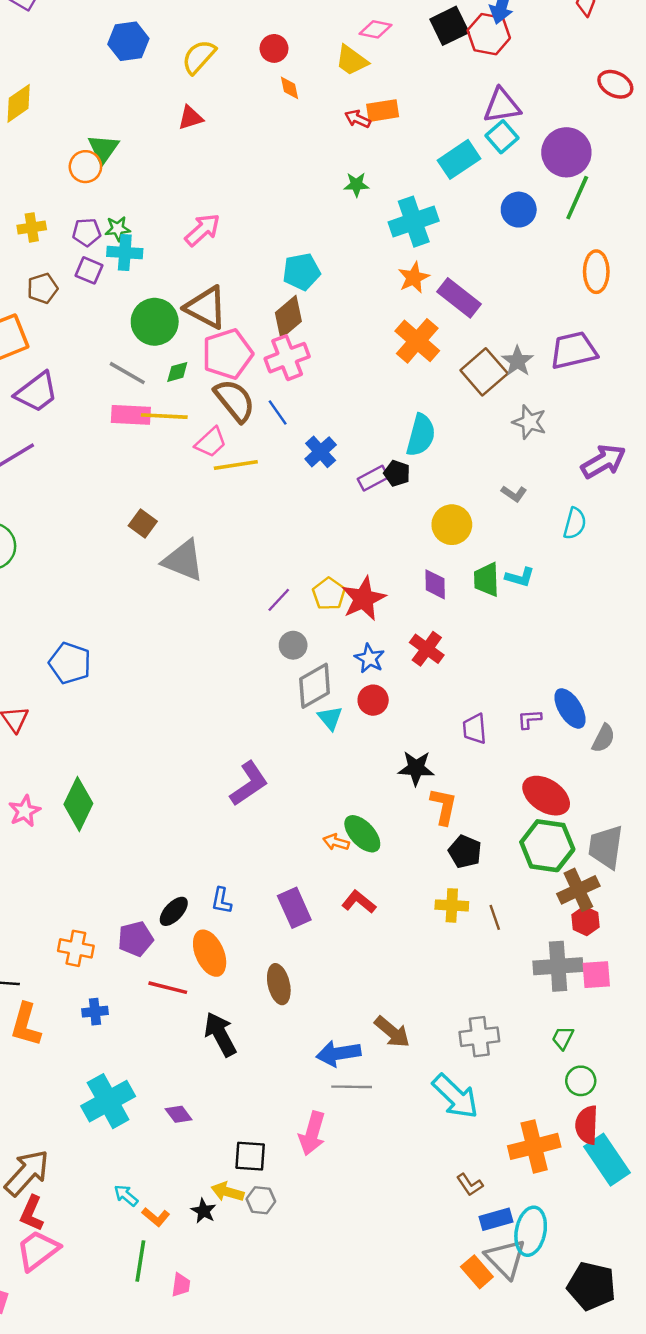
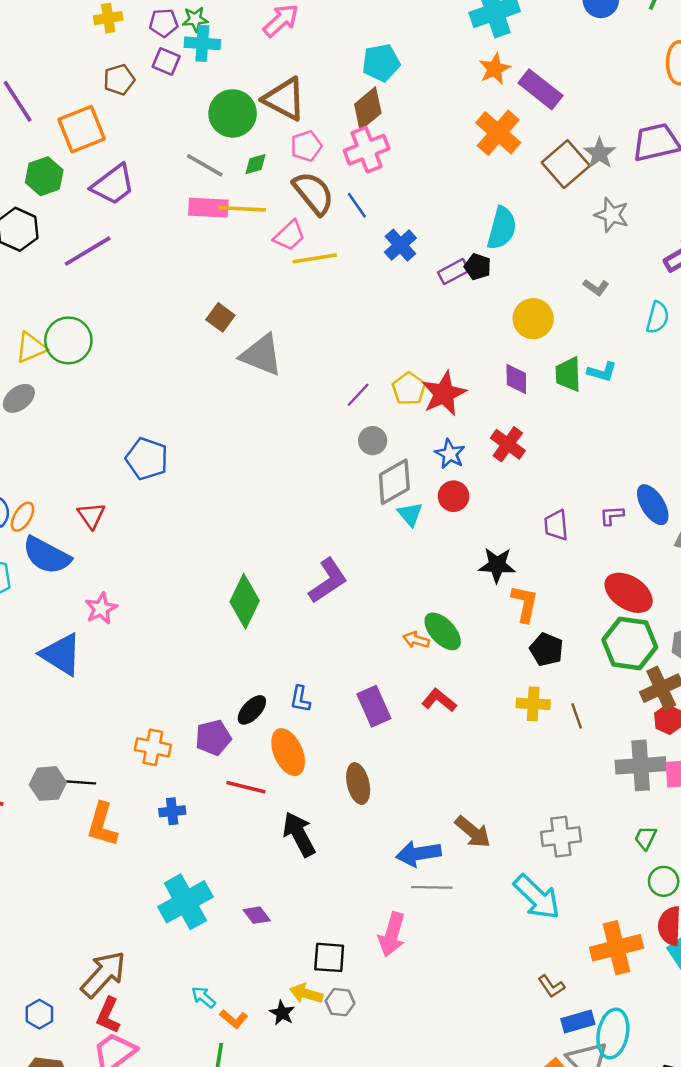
pink pentagon: (227, 354) -> (306, 146), size x0.6
green diamond: (78, 804) -> (245, 601), moved

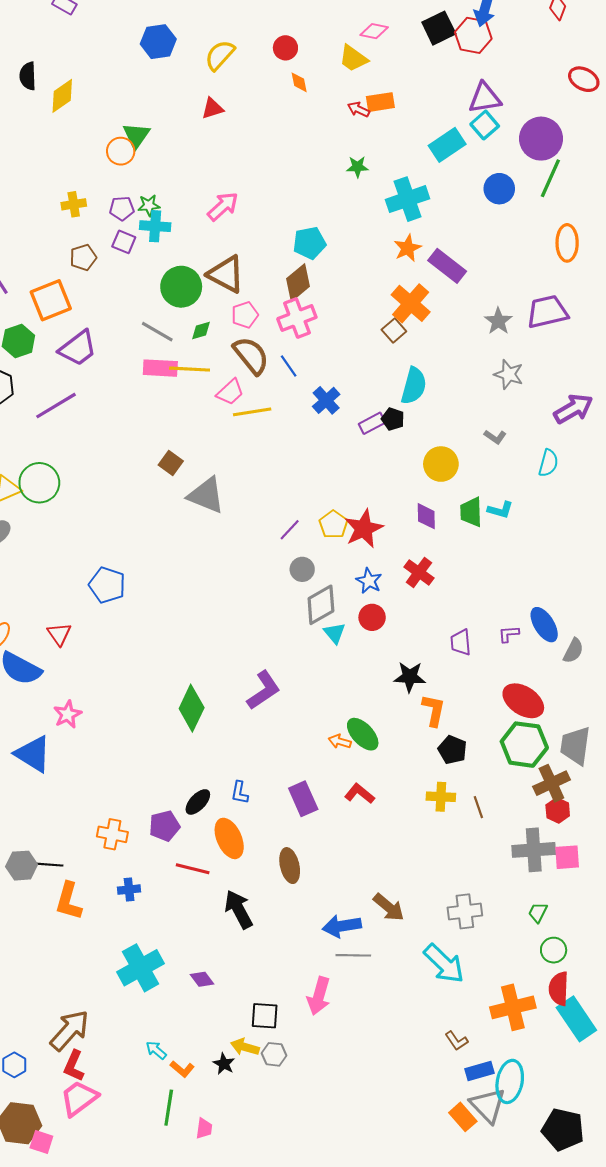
brown square: (566, 164) -> (394, 331), moved, size x0.6

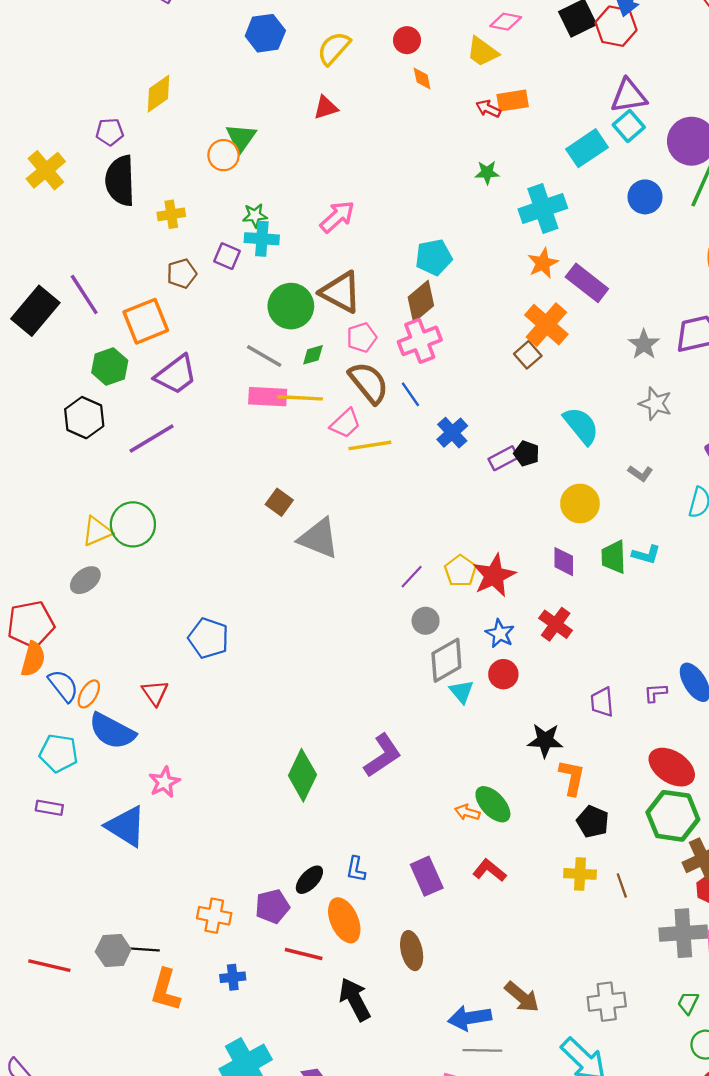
black semicircle: (28, 76) -> (120, 181), moved, size x1.6
purple pentagon: (122, 208) -> (110, 132), moved
cyan semicircle: (414, 386) -> (581, 426), moved, turned -54

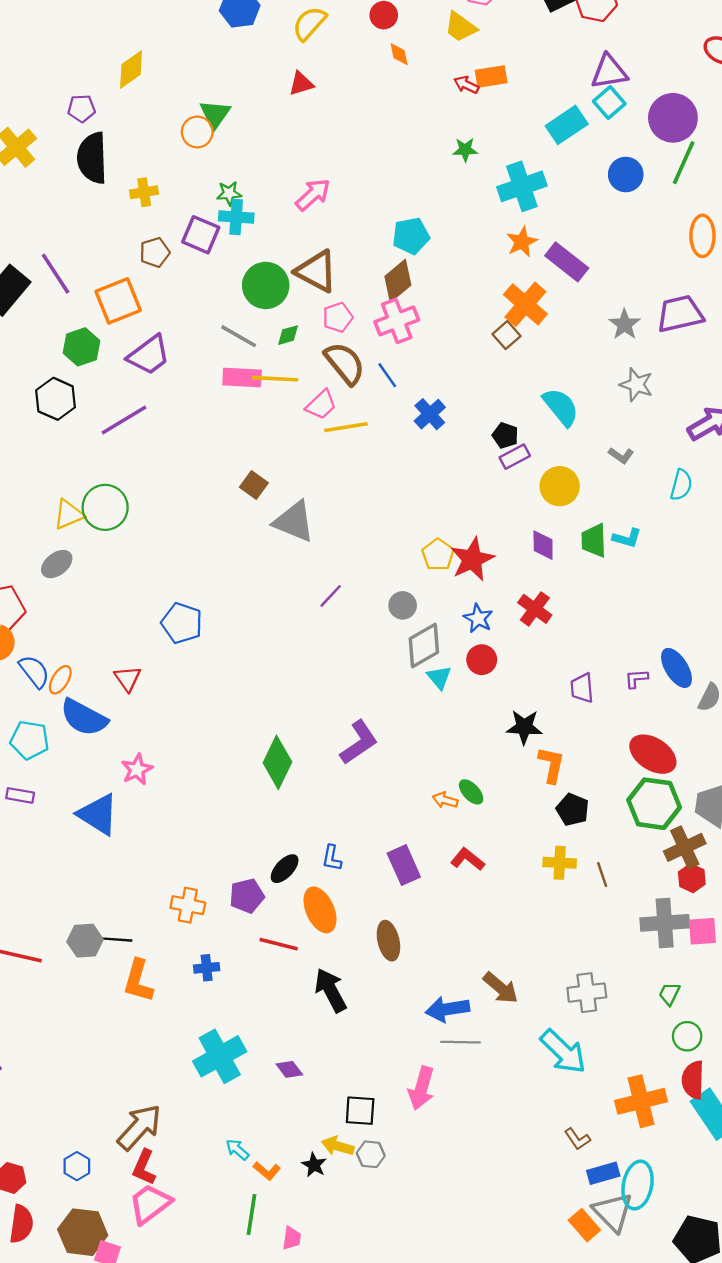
purple square: (227, 256) -> (201, 235), size x1.4
purple rectangle: (503, 458) -> (515, 457), moved
purple line: (412, 577) -> (331, 596), moved
green ellipse: (493, 804) -> (471, 792), size x0.7

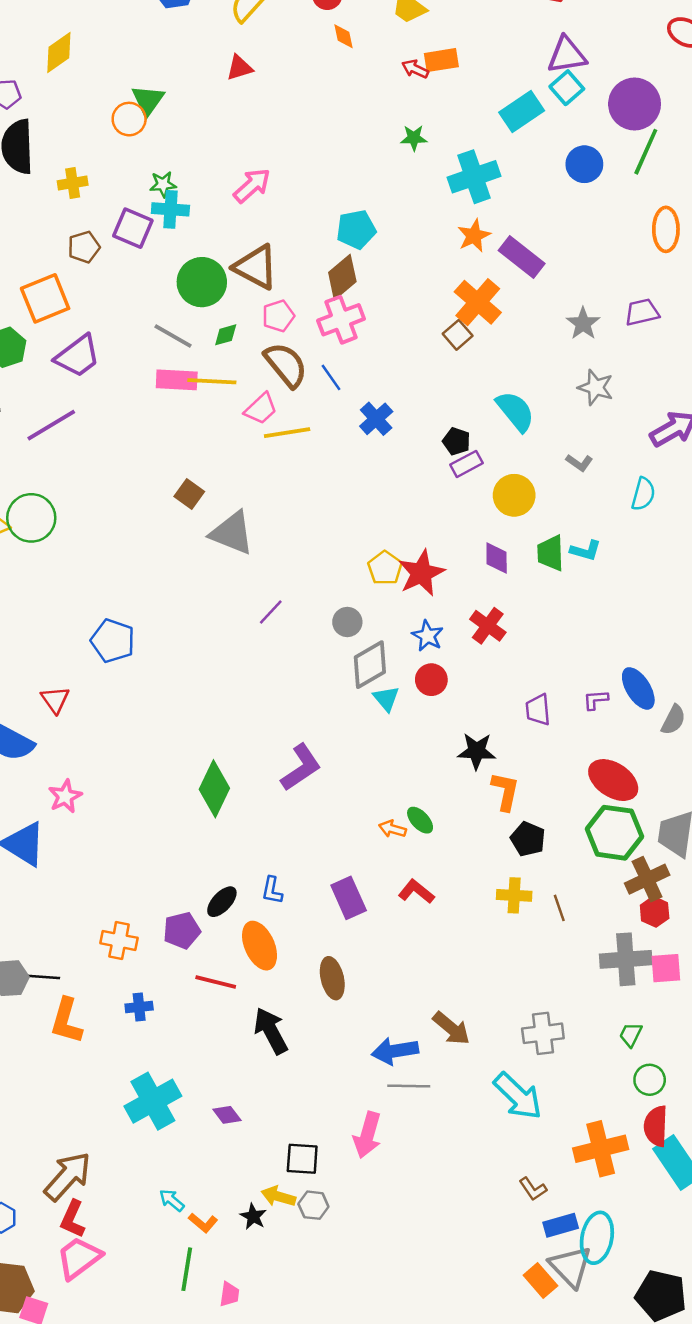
purple trapezoid: (680, 314) -> (642, 312), size x0.7

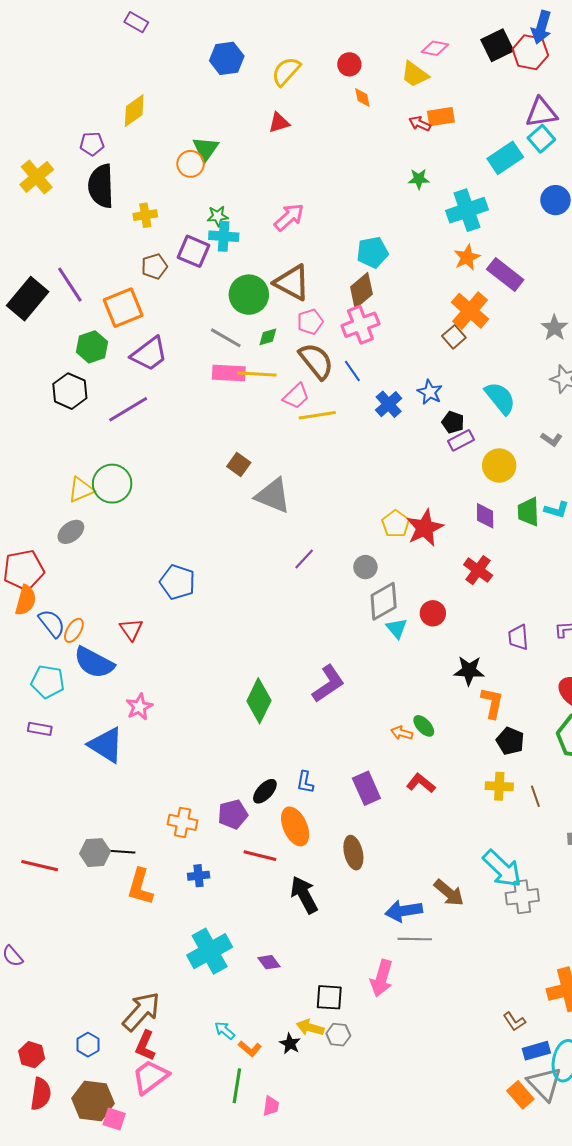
blue star: (428, 636) -> (430, 392), moved
cyan arrow: (518, 1096) -> (502, 869), moved

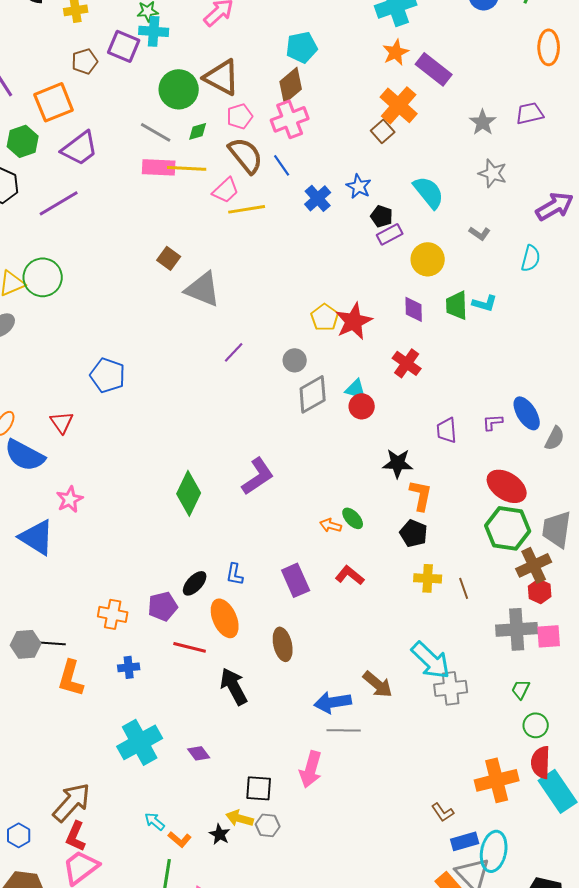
cyan triangle: (397, 628) -> (356, 389), moved, turned -35
black pentagon: (510, 741) -> (414, 533), moved

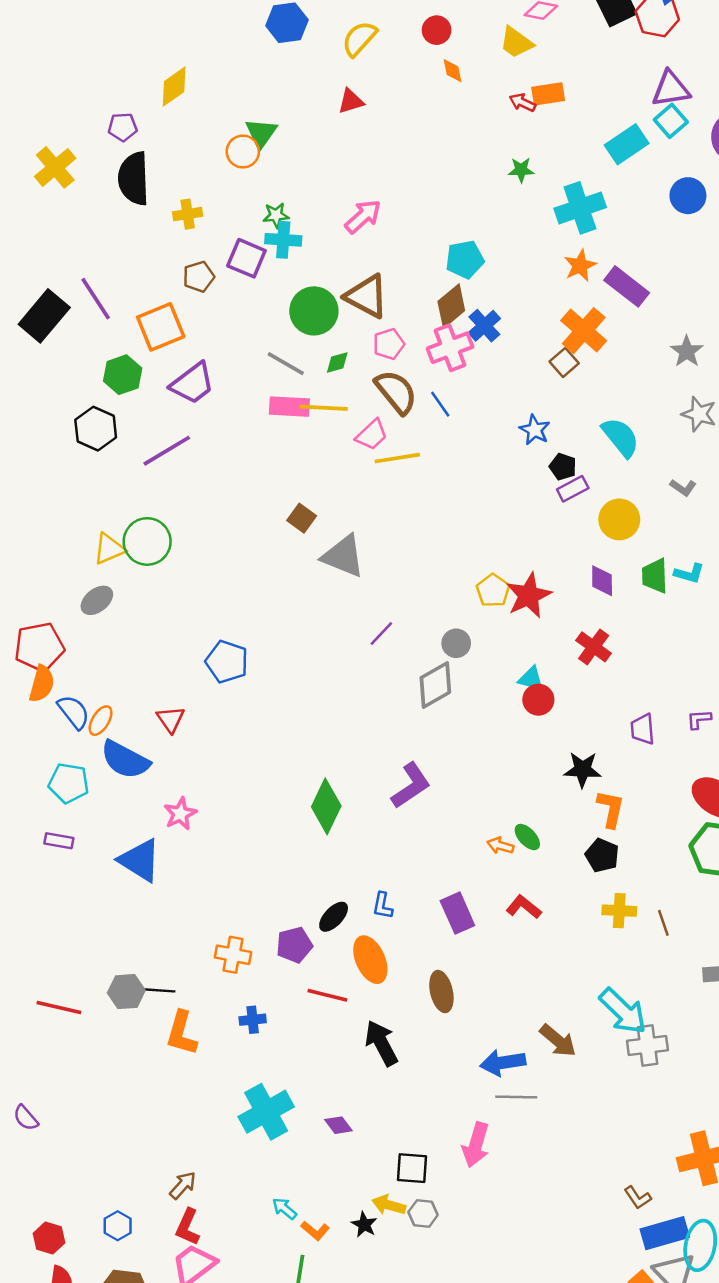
blue cross: (318, 198) -> (484, 326), moved
gray diamond: (313, 394) -> (435, 685), moved
brown arrow: (72, 802) -> (183, 1185), size x0.6
blue rectangle: (465, 841) -> (665, 1233), size x1.4

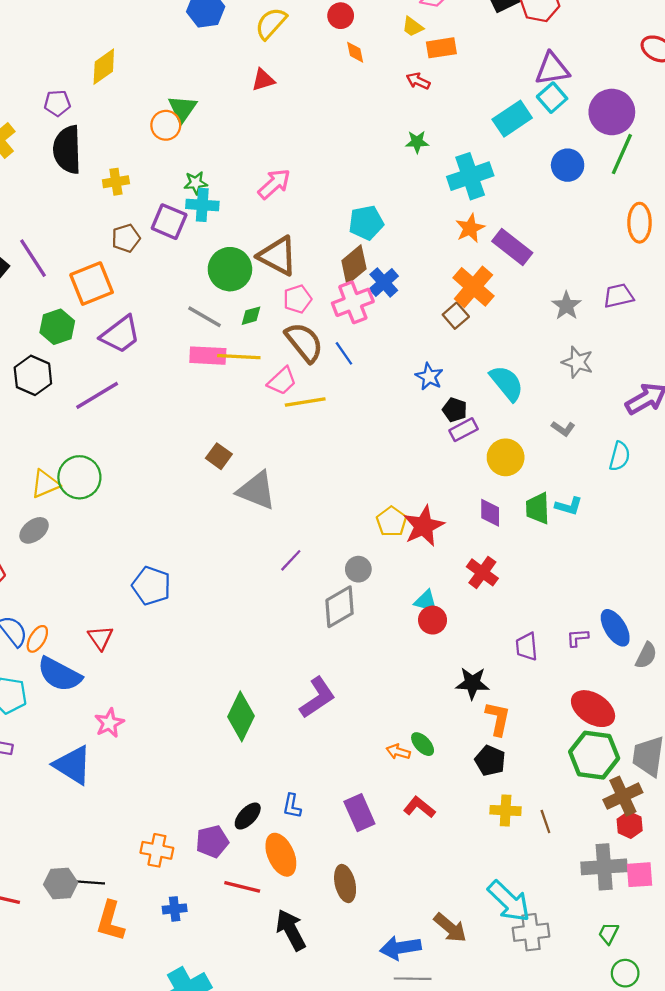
yellow trapezoid: (516, 42) -> (413, 27), size x0.7
orange rectangle: (548, 94) -> (441, 48), moved

